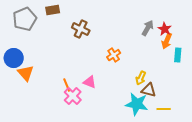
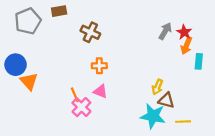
orange cross: (114, 55) -> (99, 66), moved, turned 32

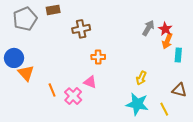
brown cross: (90, 32) -> (81, 29), turned -36
orange cross: (99, 66) -> (98, 57), moved
orange line: (75, 95) -> (52, 90), moved
brown triangle: (166, 100) -> (179, 90), moved
yellow line: (183, 122) -> (164, 109), turned 64

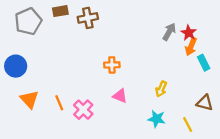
brown cross: (81, 29) -> (88, 18), moved
cyan rectangle: (178, 55) -> (204, 63), turned -32
orange triangle: (26, 73) -> (29, 99), moved
pink triangle: (90, 82) -> (120, 96), moved
cyan star: (137, 104) -> (157, 119), size x0.7

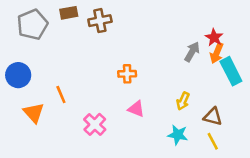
gray arrow: (169, 32) -> (192, 52), moved
cyan rectangle: (204, 63) -> (231, 71), size x1.5
orange line: (59, 103) -> (61, 95), moved
brown triangle: (205, 103) -> (213, 117), moved

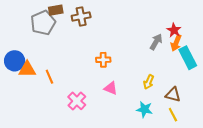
gray pentagon: (32, 25) -> (43, 23), moved
orange triangle: (34, 113) -> (27, 69), moved, turned -48

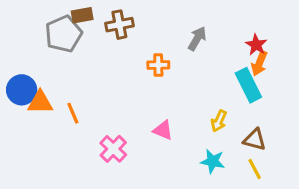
gray arrow: (156, 42) -> (197, 39), moved
cyan rectangle: (188, 58) -> (248, 85), moved
orange cross: (103, 60) -> (158, 65), moved

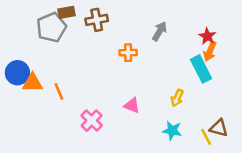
brown triangle: (255, 140) -> (219, 128), moved

